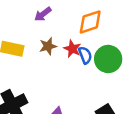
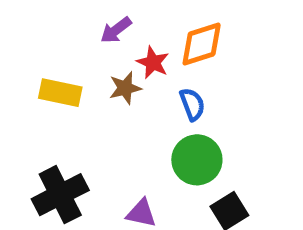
red star: (72, 49) -> (153, 63), moved
green circle: (108, 59) -> (197, 160), moved

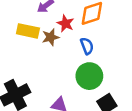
yellow rectangle: (60, 93) -> (28, 31), moved

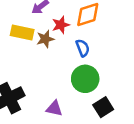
red star: (66, 23) -> (61, 25), turned 30

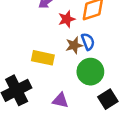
yellow rectangle: (22, 33) -> (43, 58), moved
brown star: (45, 39) -> (74, 45), moved

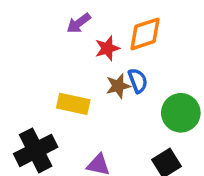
green circle: (90, 72) -> (181, 113), moved

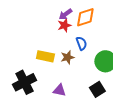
purple arrow: (79, 23) -> (65, 14), moved
brown star: (118, 86) -> (67, 57), moved

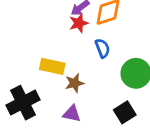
brown star: (67, 57) -> (75, 83), moved

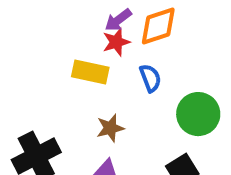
yellow rectangle: (52, 66) -> (90, 72), moved

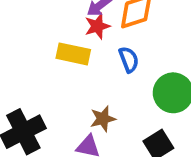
brown star: (110, 128) -> (103, 119), moved

